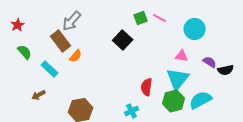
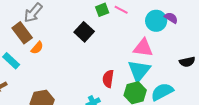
pink triangle: (182, 56) -> (143, 48), size x1.5
purple semicircle: (210, 62) -> (171, 18), moved

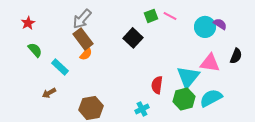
brown rectangle: (22, 33) -> (83, 39), moved
pink triangle: (143, 48) -> (210, 63), moved
black semicircle: (187, 62) -> (236, 56), moved, turned -56

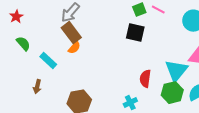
black square: (133, 38) -> (135, 33), moved, turned -30
brown arrow: (49, 93) -> (37, 87), turned -48

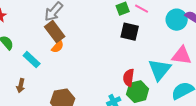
black square: (135, 33) -> (130, 32), moved
green hexagon: (172, 93) -> (138, 92), moved

